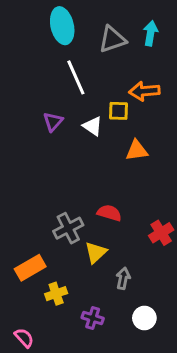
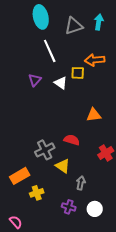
orange triangle: (137, 151) -> (94, 115), moved
yellow triangle: (96, 253) -> (63, 166), turned -42
purple cross: (93, 318) -> (69, 207), moved

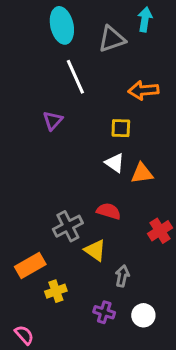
cyan arrow: (99, 22) -> (145, 19), moved
yellow square: (78, 73) -> (121, 128), moved
white triangle: (61, 83) -> (115, 163), moved

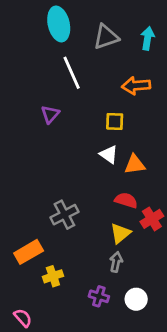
cyan arrow: (145, 19) -> (148, 38), moved
red semicircle: (109, 211) -> (126, 200), moved
yellow triangle: (95, 250) -> (120, 233), moved, turned 45

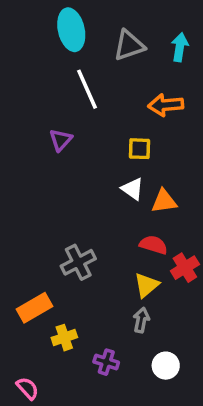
purple cross: (99, 296) -> (106, 362), moved

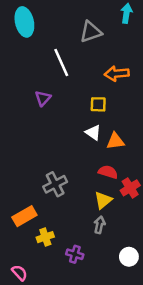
cyan ellipse: (71, 30) -> (24, 22), moved
cyan arrow: (180, 47) -> (126, 13), moved
white circle: (166, 366) -> (129, 257), moved

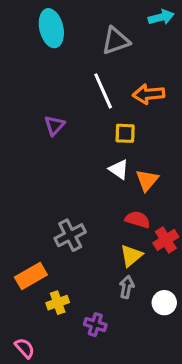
cyan arrow: (126, 13) -> (161, 17), turned 66
cyan ellipse: (24, 22) -> (51, 28), moved
white line: (61, 63) -> (103, 91), moved
orange triangle: (115, 141) -> (147, 180), turned -42
white circle: (129, 257) -> (164, 303), moved

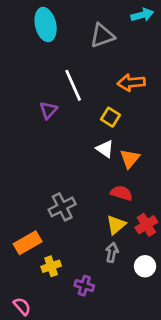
white line: (103, 91) -> (73, 85), moved
yellow square: (125, 133) -> (110, 117), turned 30
red cross: (166, 240) -> (146, 225), moved

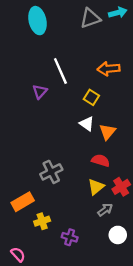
gray triangle: (102, 36) -> (90, 18), moved
gray arrow: (112, 252) -> (105, 210), moved, turned 42
white circle: (145, 266) -> (118, 235), moved

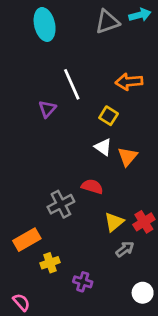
red semicircle: (101, 160) -> (92, 187), moved
white circle: (118, 235) -> (143, 293), moved

